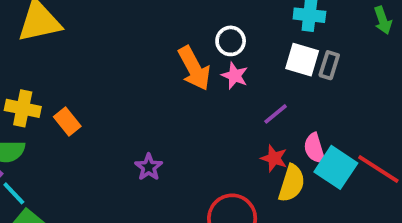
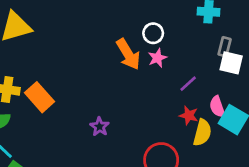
white square: (302, 60) -> (231, 63), moved
pink star: (235, 76) -> (157, 58), turned 30
orange rectangle: (67, 122) -> (40, 97), size x1.5

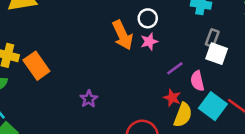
pink semicircle: (217, 107) -> (197, 81), moved

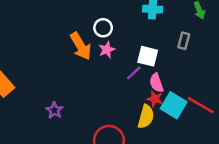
gray rectangle: (212, 38) -> (184, 41), moved
white square: (217, 54) -> (148, 56), moved
red star: (172, 98) -> (155, 99), moved

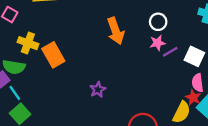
orange arrow: (81, 46) -> (116, 31), moved
purple line: (134, 73) -> (170, 52), moved

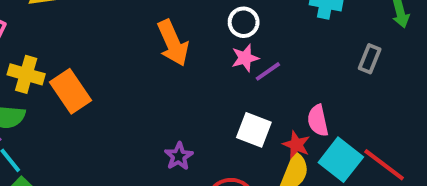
white square: (194, 56) -> (254, 130), moved
purple star: (98, 90) -> (179, 156), moved
red star: (193, 97) -> (296, 145), moved

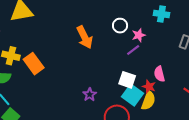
pink star: (245, 58) -> (139, 35), moved
cyan square: (341, 160) -> (133, 95), moved

